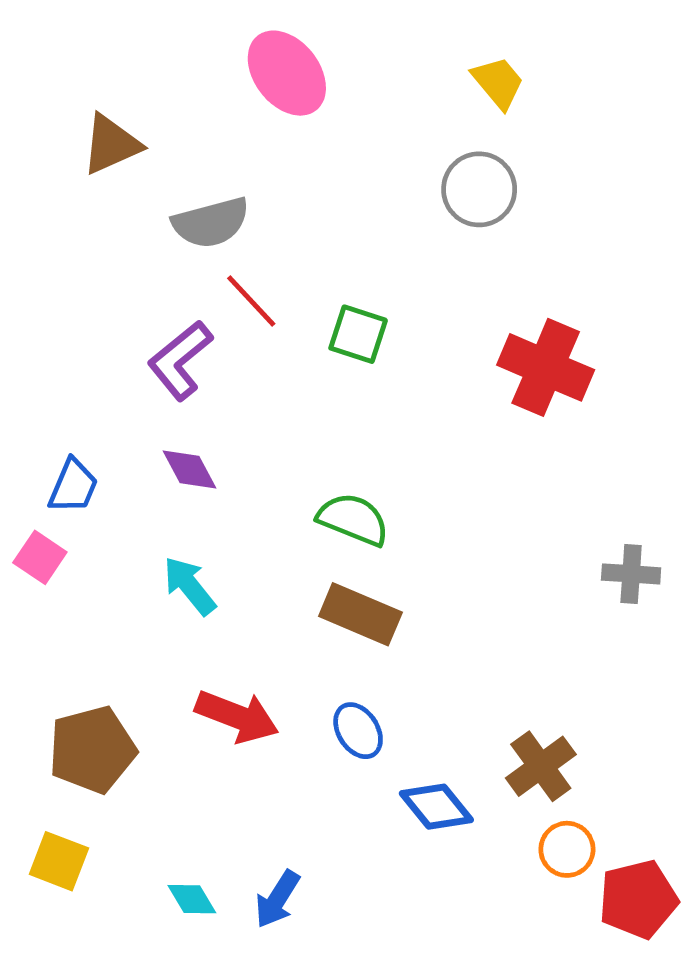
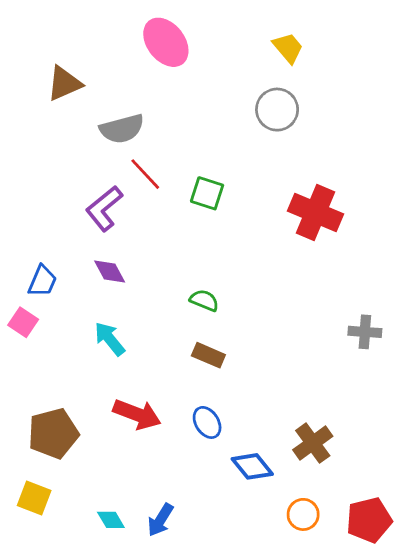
green semicircle: (353, 519) -> (204, 300), size x0.7
brown rectangle: (360, 614) -> (208, 355), size x0.7
orange circle: (567, 849) -> (303, 514), moved

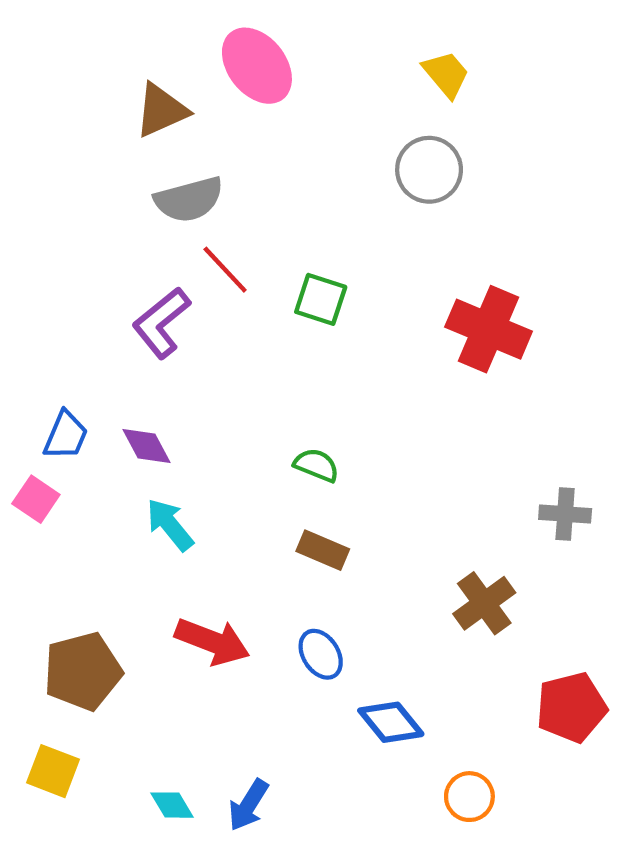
brown triangle: (64, 83) -> (161, 110), moved
purple diamond: (110, 272) -> (146, 446), moved
brown cross: (313, 443) -> (484, 603), moved
red pentagon: (369, 520) -> (571, 707), moved

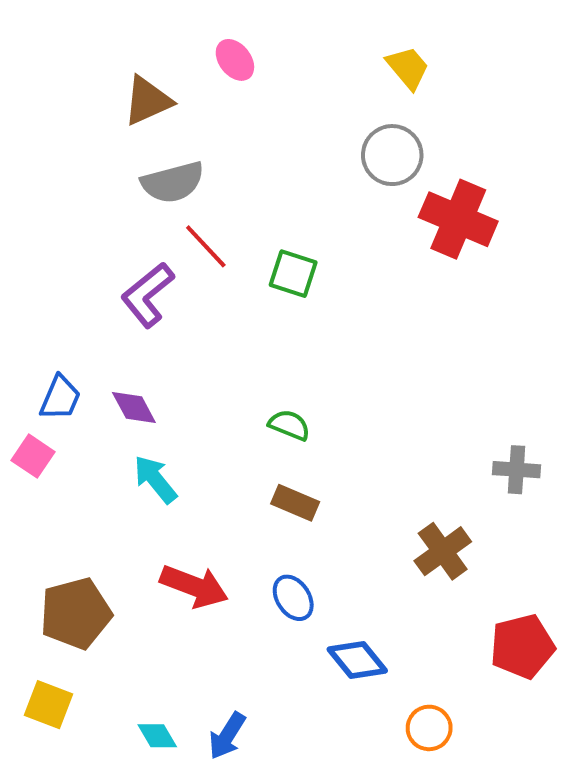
pink ellipse: (257, 66) -> (235, 60), size x0.6
red cross: (489, 329) -> (458, 219), moved

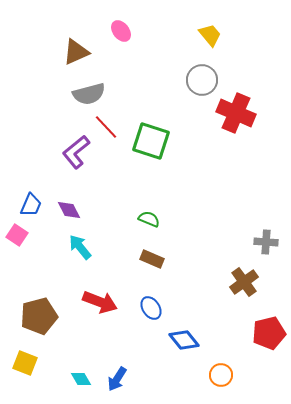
green square: (293, 274) -> (151, 141), size x1.5
brown cross: (443, 551) -> (244, 282), moved

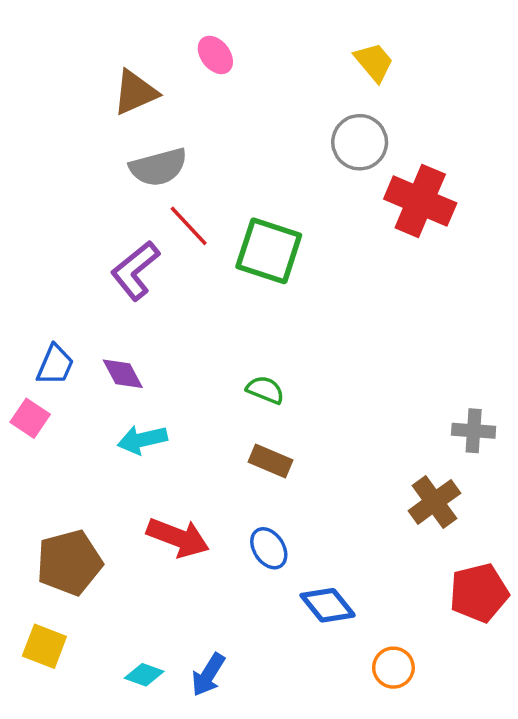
cyan arrow: (80, 247) -> (142, 440), turned -64
cyan diamond: (81, 379) -> (144, 675), turned -40

